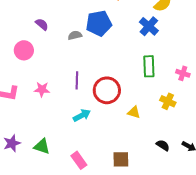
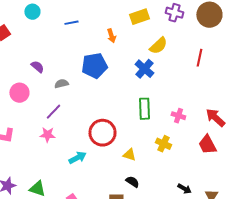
gray semicircle: (75, 35) -> (61, 84), moved
purple line: (77, 80) -> (53, 112), moved, turned 42
pink star: (42, 89) -> (47, 135), moved
black semicircle: (163, 145) -> (132, 182), moved

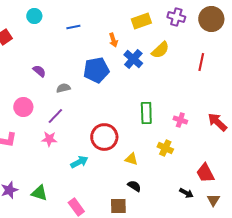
blue cross: (144, 69) -> (133, 59), moved
pink circle: (19, 93) -> (23, 107), moved
red trapezoid: (207, 145) -> (205, 173), moved

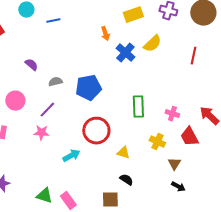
blue line: (73, 27) -> (53, 21), moved
blue pentagon: (96, 70) -> (88, 88), moved
red trapezoid: (205, 173) -> (189, 137), moved
green triangle: (39, 193) -> (44, 196), moved
brown triangle: (213, 200) -> (174, 164), moved

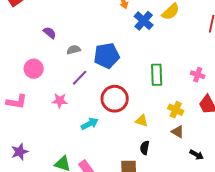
purple line: (47, 110) -> (80, 78), moved
pink cross: (172, 114) -> (198, 75), moved
brown triangle: (174, 164) -> (178, 132), moved, turned -32
black semicircle: (126, 180) -> (145, 148), turned -112

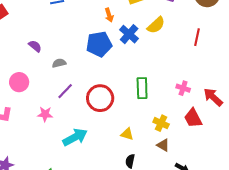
blue pentagon: (107, 56) -> (99, 44), moved
red circle: (115, 99) -> (100, 98), moved
cyan arrow: (90, 124) -> (75, 137), size x1.4

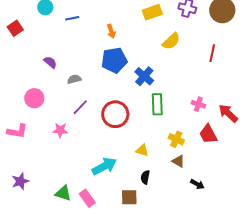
orange arrow: (109, 15) -> (111, 31), moved
blue cross: (129, 34) -> (144, 76), moved
cyan arrow: (75, 137) -> (104, 166), moved

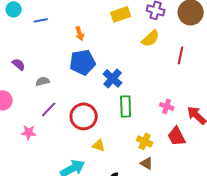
yellow semicircle: (171, 41) -> (151, 38), moved
yellow triangle: (142, 150) -> (99, 145), moved

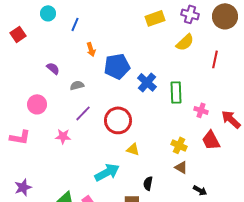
blue line: (41, 20) -> (75, 24), turned -56
orange arrow: (80, 33) -> (91, 49), moved
green rectangle: (126, 106) -> (176, 92), moved

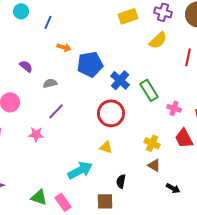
orange arrow: (91, 49) -> (64, 47), turned -56
green rectangle: (176, 92) -> (149, 90), turned -30
red circle: (118, 120) -> (111, 113), moved

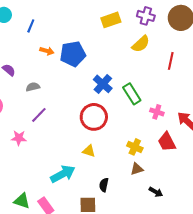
blue pentagon: (90, 64) -> (73, 54), moved
brown triangle: (154, 165) -> (137, 169), turned -48

